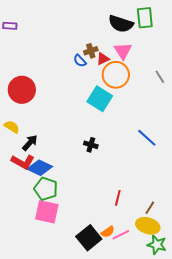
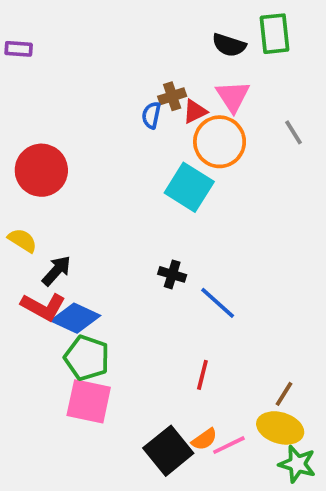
black semicircle: (121, 24) -> (229, 45), size x0.7
blue semicircle: (80, 61) -> (151, 115), turned 56
gray line: (160, 77) -> (293, 132), moved
blue line: (147, 138) -> (218, 303), moved
red line: (118, 198) -> (202, 375), moved

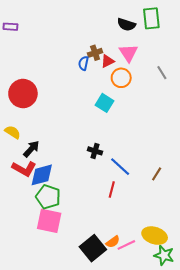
orange circle: (220, 142) -> (121, 78), size x0.7
cyan square: (189, 187) -> (104, 103), size x0.7
blue diamond: (75, 318) -> (42, 175), turned -40
red line: (202, 375) -> (112, 190), moved
brown line: (284, 394) -> (157, 174), moved

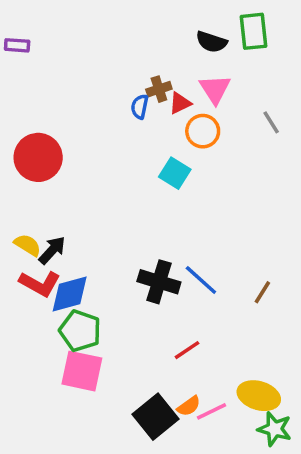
yellow semicircle: (13, 132) -> (28, 245), moved
black cross: (95, 151) -> (159, 282), moved, size x1.6
red line: (112, 190) -> (187, 350), moved, turned 42

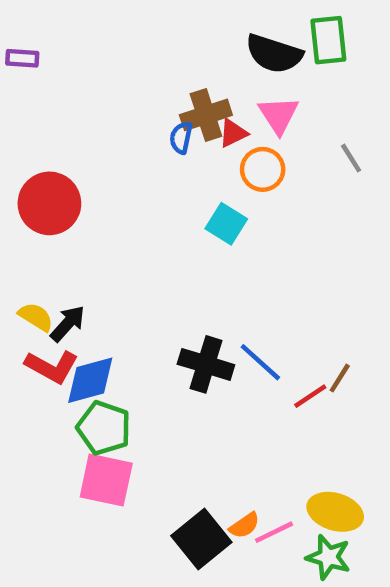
black semicircle: (211, 42) -> (274, 54), size x1.4
brown cross: (159, 89) -> (206, 115), size x1.5
red line: (187, 350) -> (310, 396), moved
green star: (275, 429) -> (328, 557), moved

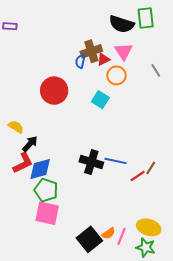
red circle: (49, 203) -> (54, 91), moved
yellow semicircle: (36, 317) -> (16, 127), moved
blue line: (260, 362) -> (115, 161), turned -30
red L-shape: (52, 367) -> (23, 163), turned -55
pink line: (274, 532) -> (122, 236), turned -42

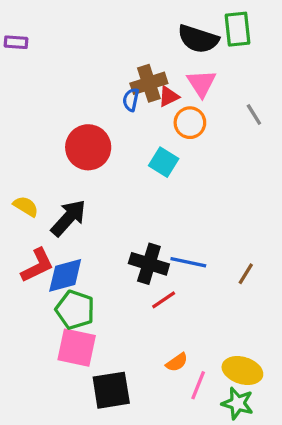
black arrow: (30, 144) -> (68, 218), moved, size x1.4
red line: (138, 176) -> (164, 300), moved
orange semicircle: (108, 233) -> (177, 362), moved
black square: (89, 239) -> (111, 390), moved, turned 30

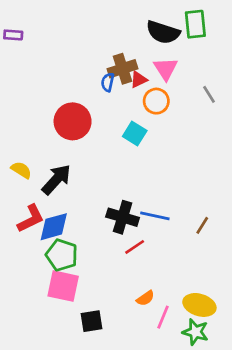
black square: (111, 390) -> (91, 321), size x0.7

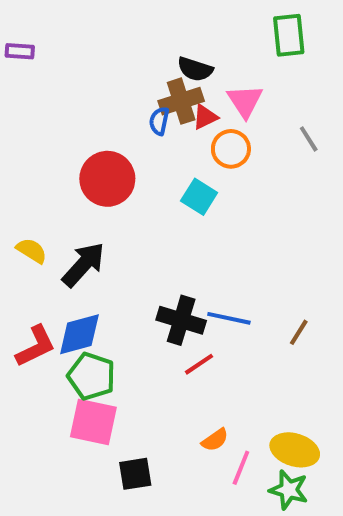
black semicircle: (163, 32) -> (195, 69), moved, size x0.7
red L-shape: (31, 219) -> (36, 346), moved

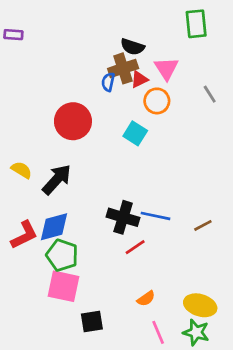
brown line: (299, 332) -> (203, 225), turned 30
pink line: (241, 468) -> (158, 332), moved, turned -45

